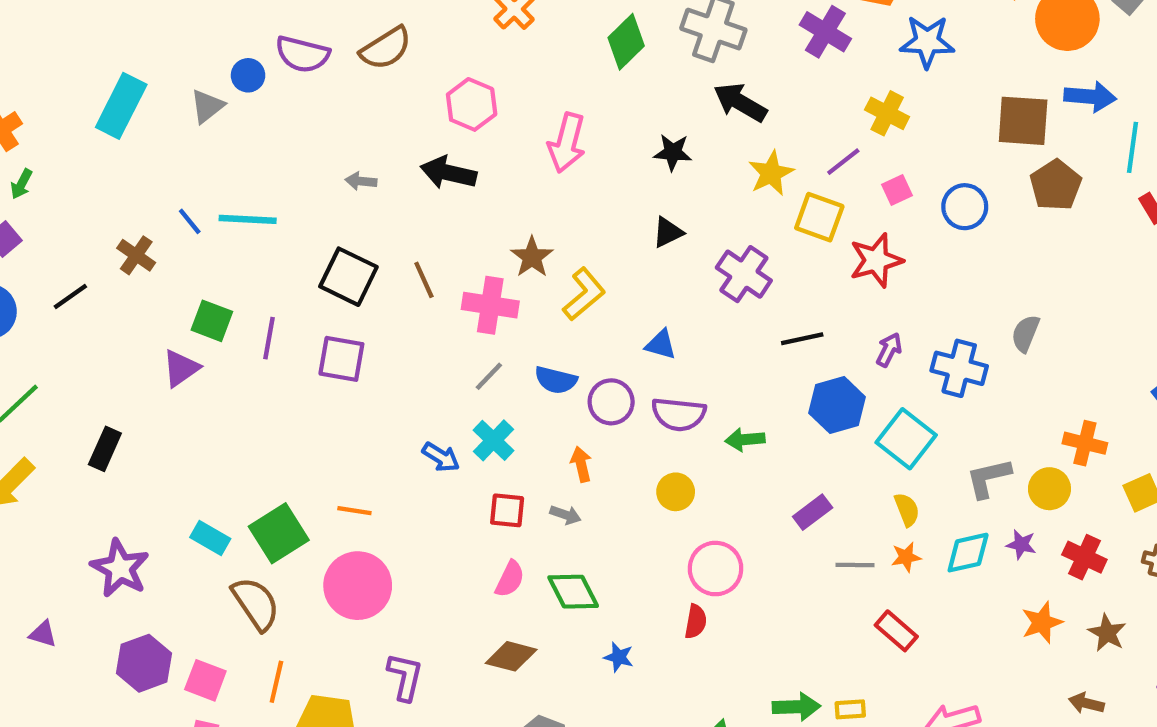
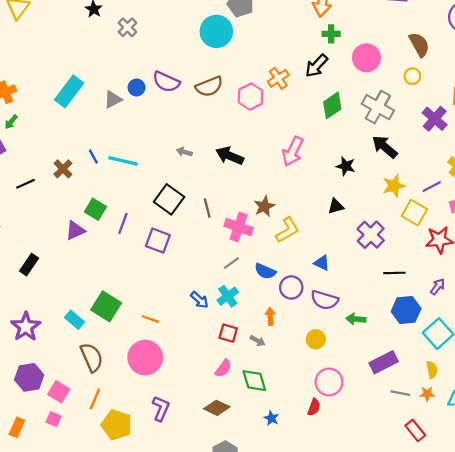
pink hexagon: (472, 104) -> (251, 97), moved
purple rectangle: (813, 512) -> (384, 362), size x1.4
green square: (279, 533) -> (106, 306), moved, turned -36

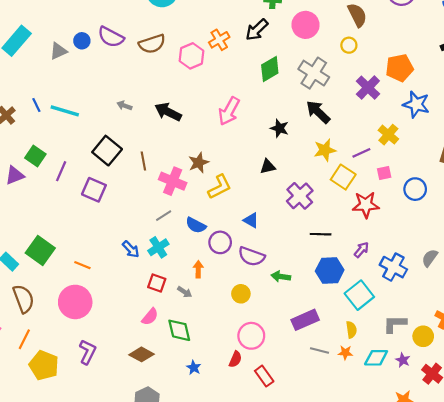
red rectangle: (415, 430) -> (264, 376), moved

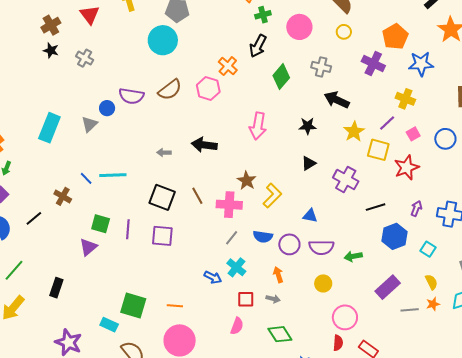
gray cross: (314, 73) -> (321, 67), size x0.7
cyan square: (359, 295) -> (428, 249), size x0.6
pink semicircle: (150, 317) -> (237, 326), moved

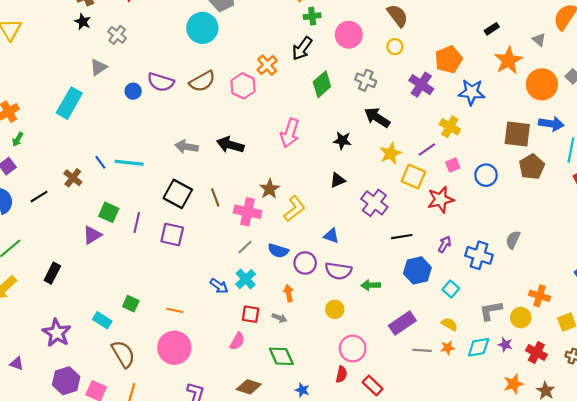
gray triangle: (89, 124) -> (98, 67), moved
gray arrow: (164, 153) -> (186, 147), size x1.5
yellow semicircle: (431, 282) -> (449, 324), turned -42
green square: (133, 305) -> (131, 304), size x0.6

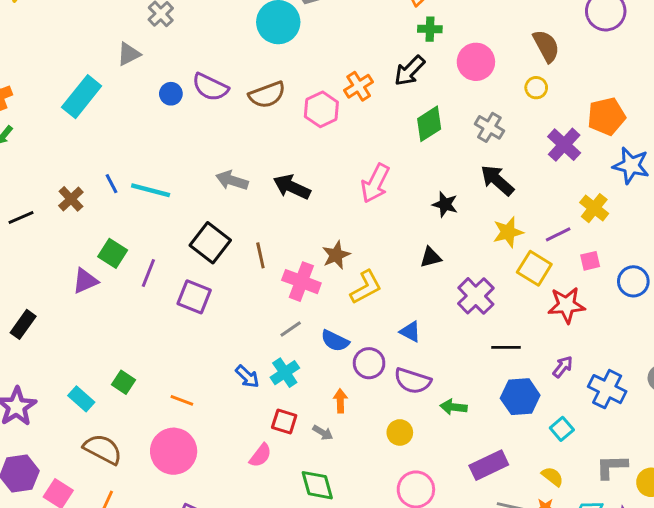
brown semicircle: (123, 354) -> (103, 449), turned -40

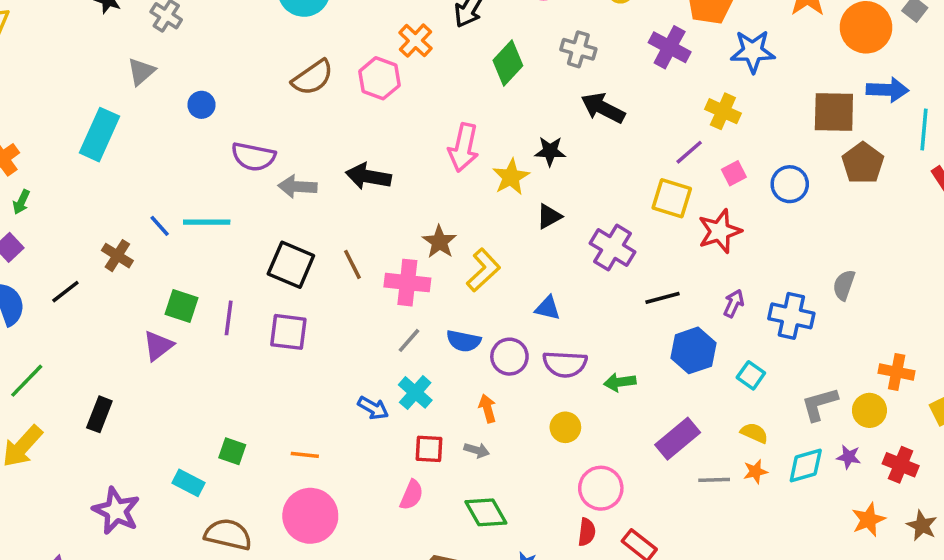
purple semicircle: (210, 87) -> (253, 157), moved
yellow star: (508, 232) -> (511, 177), moved

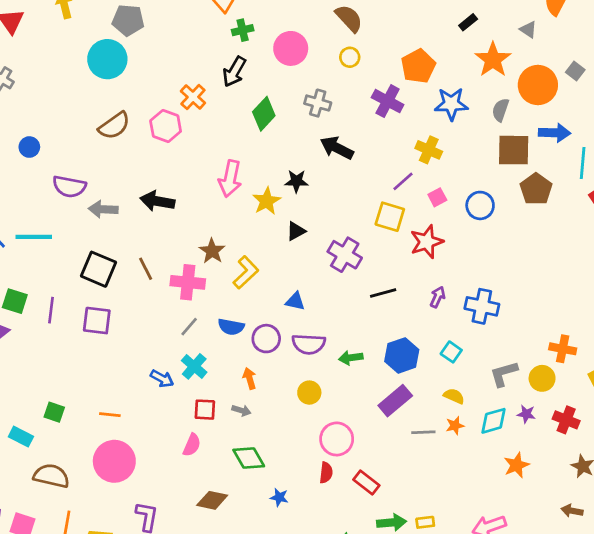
gray semicircle: (844, 285) -> (501, 110), moved
blue hexagon: (693, 350) -> (402, 355), moved
orange star: (868, 520) -> (516, 465), moved

